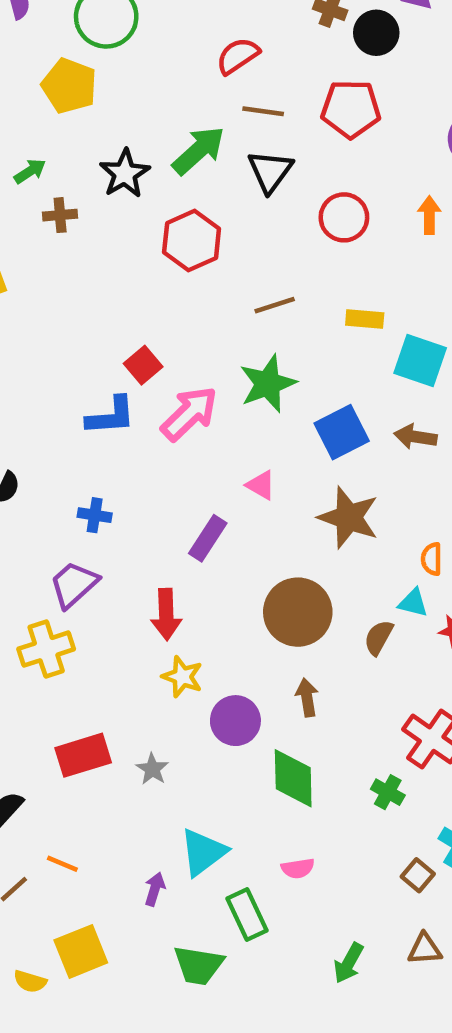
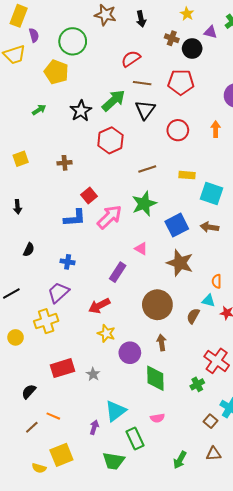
brown cross: (60, 215) -> (65, 163), moved
red arrow: (166, 614) -> (99, 306), turned 65
green cross: (388, 792) -> (197, 384), turned 32

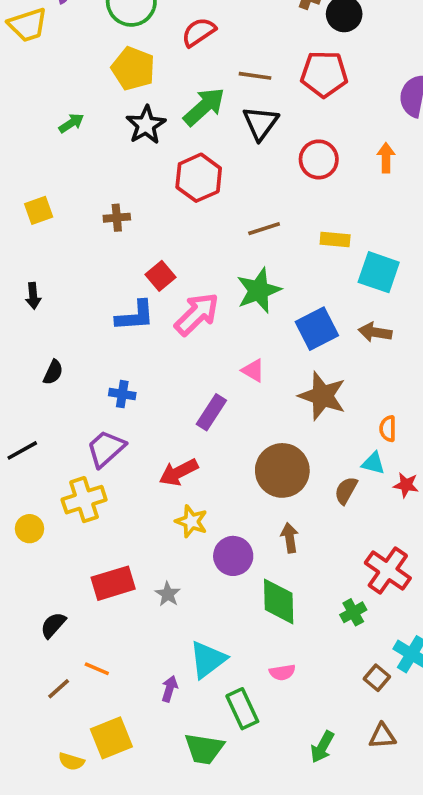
red semicircle: (131, 59) -> (199, 32), moved
yellow pentagon: (56, 72) -> (133, 69), moved

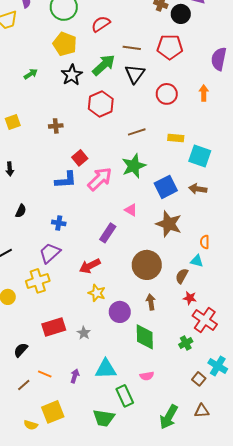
red star: (406, 485) -> (190, 298), moved
cyan triangle: (208, 660) -> (106, 369), turned 35
purple arrow: (170, 689) -> (75, 376), moved
green arrow: (322, 747) -> (169, 417), size x1.4

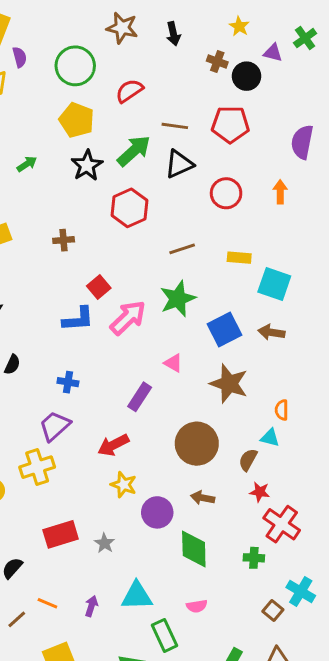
black triangle: (135, 74) -> (179, 164), turned 30
brown arrow: (151, 302) -> (203, 498), turned -70
green cross: (186, 343) -> (254, 558), turned 32

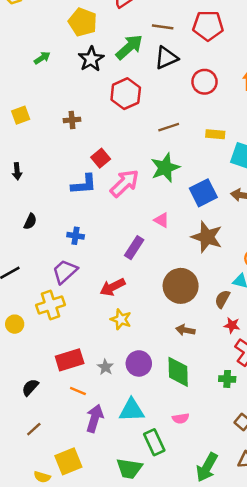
purple circle: (157, 512) -> (139, 363), moved
orange line: (47, 603) -> (78, 391), moved
purple arrow: (91, 606) -> (95, 418), size x1.6

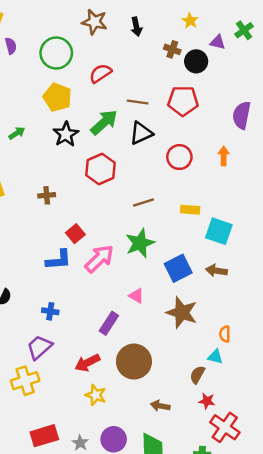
brown circle: (181, 286) -> (134, 362), moved

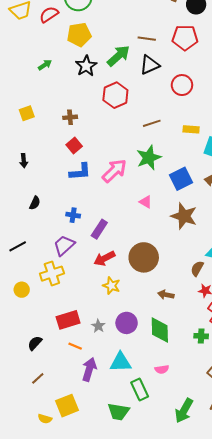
red semicircle: (100, 73) -> (49, 14), moved
yellow pentagon: (57, 97) -> (79, 35), turned -30
red square: (75, 234) -> (74, 146), moved
purple rectangle: (109, 323) -> (99, 229), moved

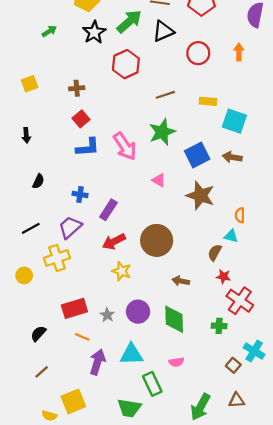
pink arrow: (114, 171) -> (125, 146), turned 100
black line: (18, 246) -> (31, 228), moved

